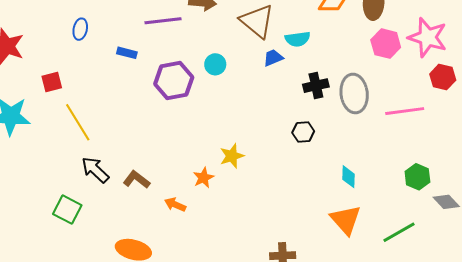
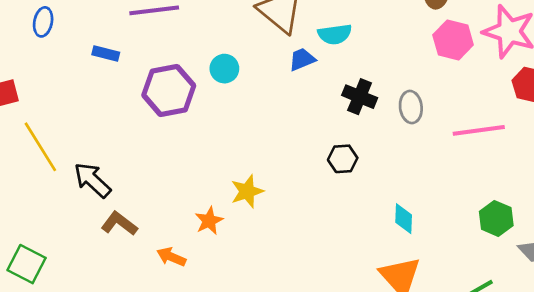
black cross: (316, 86) -> (360, 97), turned 35
gray ellipse: (354, 93) -> (411, 107), size x0.6
black arrow: (95, 170) -> (92, 180), moved

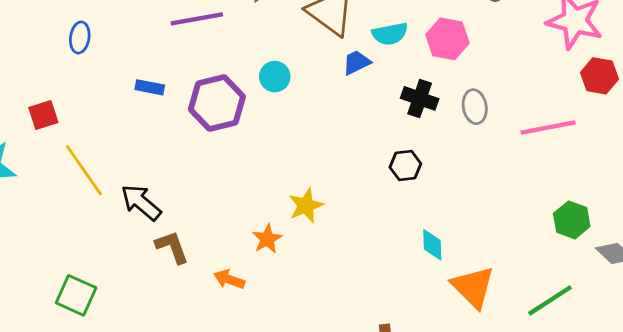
pink hexagon: (453, 40) -> (447, 39), moved
blue rectangle: (106, 54) -> (150, 87), moved
cyan diamond: (404, 219) -> (432, 245), moved
brown L-shape: (119, 224) -> (172, 247), turned 36

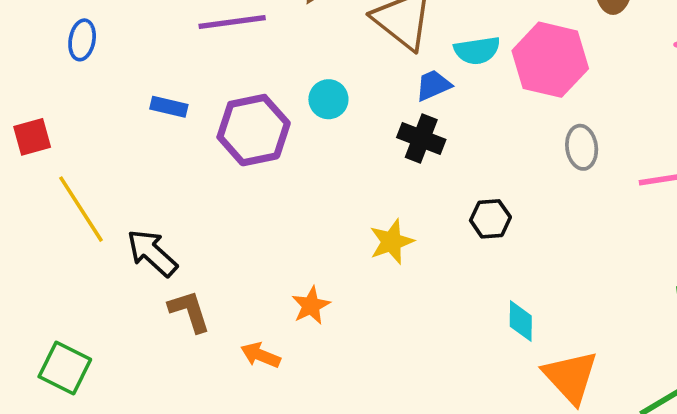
pink hexagon: (447, 39) -> (550, 60), size x1.4
black cross: (420, 98) -> (421, 138), moved
yellow star: (306, 206) -> (392, 242), moved

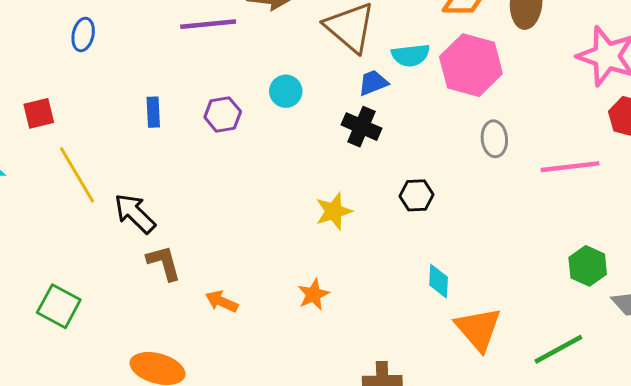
blue rectangle: (169, 107) -> (153, 112), moved, turned 72
purple hexagon: (254, 130) -> (223, 114), size x0.6
orange star: (311, 305) -> (314, 294), moved

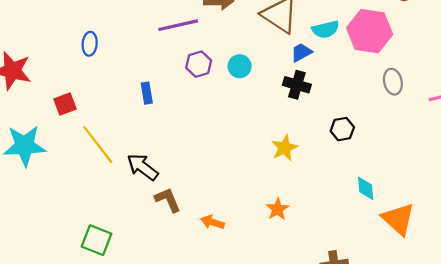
purple hexagon: (223, 114) -> (199, 64), moved

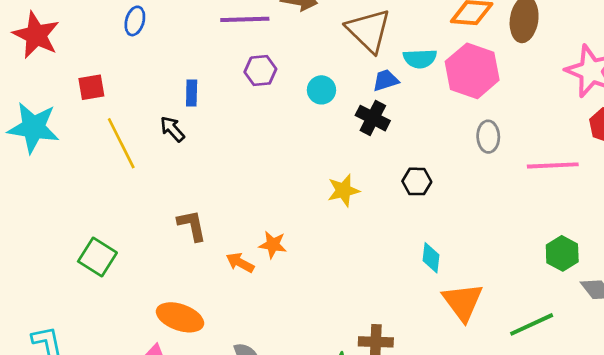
cyan circle: (240, 66) -> (321, 90), moved
black arrow: (143, 167) -> (172, 129), moved, size x0.7
orange star: (278, 209) -> (273, 245), moved, turned 30

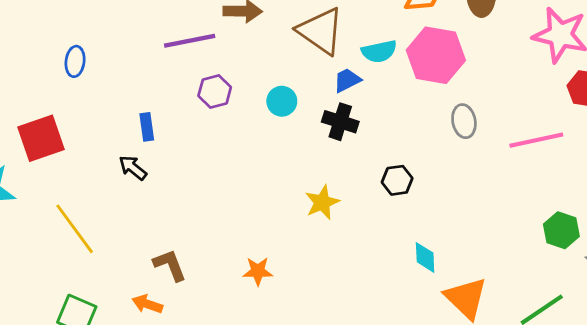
red square: (91, 87) -> (41, 138), size x1.6
yellow line: (121, 143) -> (75, 229), moved
orange arrow: (240, 263) -> (147, 304), moved

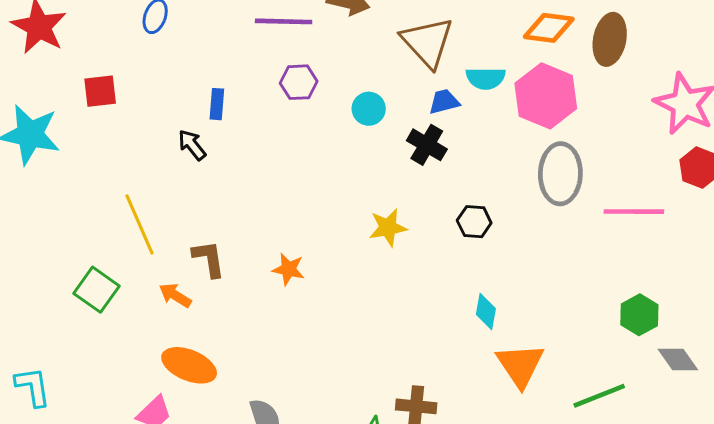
gray ellipse: (464, 121) -> (560, 174), size x1.6
red square: (41, 138) -> (100, 91), size x0.7
yellow line: (75, 229) -> (140, 225), moved
orange star: (258, 271) -> (288, 269), moved

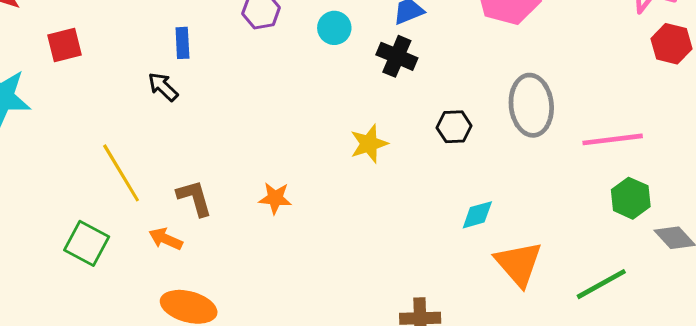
gray ellipse: (560, 174) -> (531, 105), moved
pink line: (634, 212) -> (613, 139), moved
cyan diamond: (486, 312) -> (477, 215), turned 72

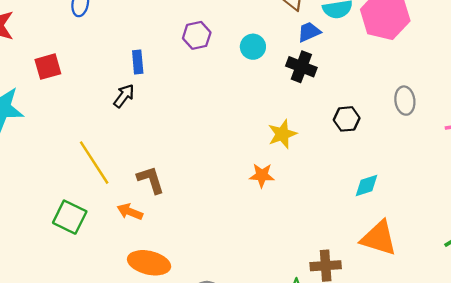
black arrow: (163, 87) -> (124, 96), turned 85
gray ellipse: (531, 105) -> (405, 101), size x0.6
orange star: (275, 198) -> (262, 175), moved
orange triangle: (519, 264) -> (379, 238), moved, turned -30

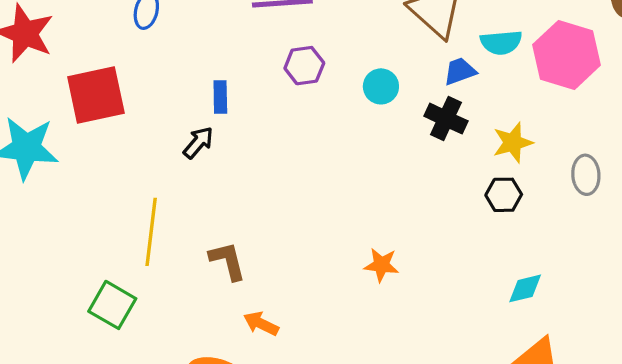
red square: (48, 67) -> (96, 95), size x1.6
yellow star: (282, 134) -> (513, 143), moved
yellow line: (94, 163) -> (151, 232), turned 36
orange arrow: (130, 212) -> (261, 324), moved

